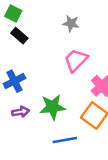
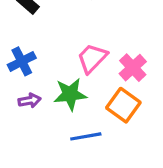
pink trapezoid: (76, 60) -> (92, 58), moved

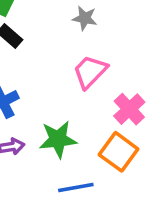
pink trapezoid: (92, 58) -> (90, 72), moved

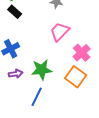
blue line: (76, 188) -> (37, 97), moved, turned -54

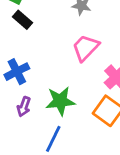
purple arrow: (16, 74) -> (24, 107), turned 120

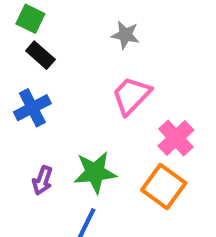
blue cross: (17, 72) -> (32, 108), moved

